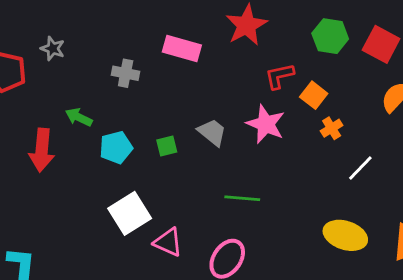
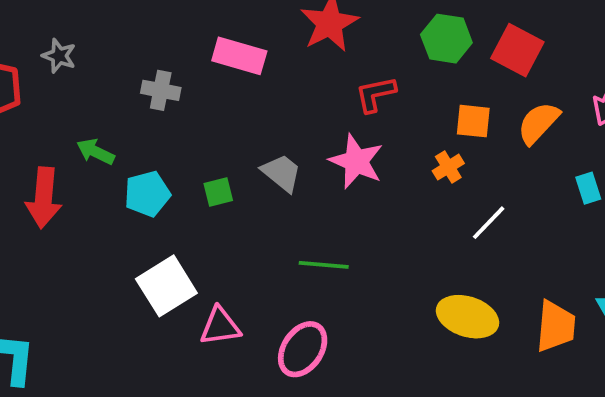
orange square: (314, 95) -> (473, 121), moved, turned -32
pink triangle: (168, 242) -> (220, 326), turned -32

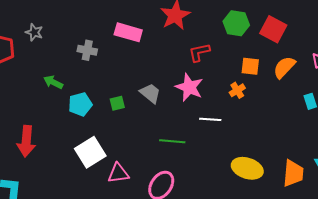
red arrow: (44, 198) -> (26, 141), moved
white line: (489, 223) -> (210, 119), moved, turned 50

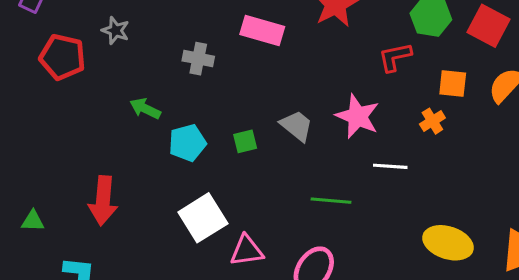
red L-shape: (199, 52) -> (395, 57), moved

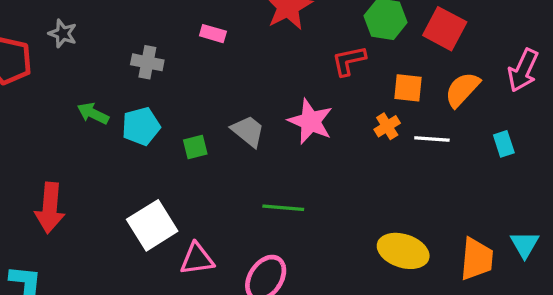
pink rectangle: (262, 30) -> (213, 34), size x0.6
cyan pentagon: (187, 143) -> (141, 126), moved
white line: (390, 166) -> (432, 139), moved

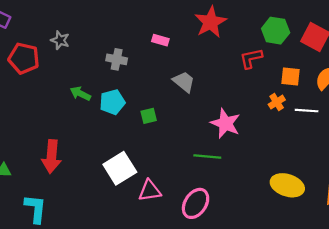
pink star: (310, 121) -> (225, 123), moved
gray trapezoid: (248, 131) -> (184, 82), moved

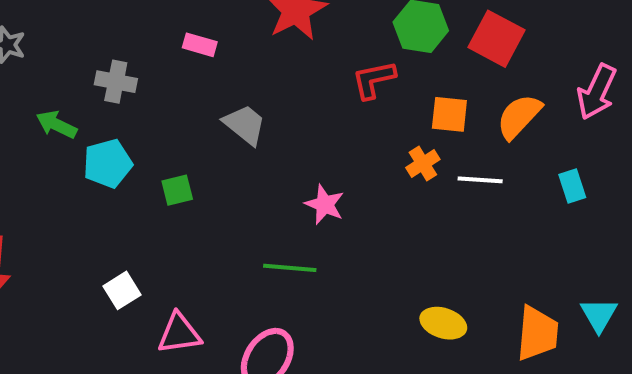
green arrow: (80, 94) -> (56, 125), moved
pink star: (225, 123) -> (325, 204), size x0.7
white square: (120, 168) -> (122, 290), size x0.6
yellow ellipse: (287, 185) -> (443, 323), size x0.7

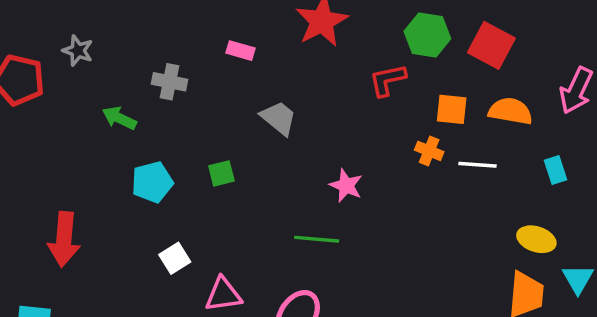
orange semicircle: (519, 116) -> (510, 111), turned 57
cyan pentagon: (108, 164) -> (152, 182), moved
orange cross: (423, 164) -> (429, 151), turned -36
yellow ellipse: (443, 323) -> (536, 239), moved

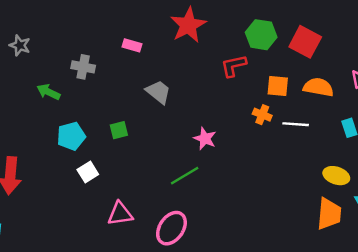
green line: (317, 239) -> (185, 176), turned -36
white square: (175, 258) -> (88, 172), moved

